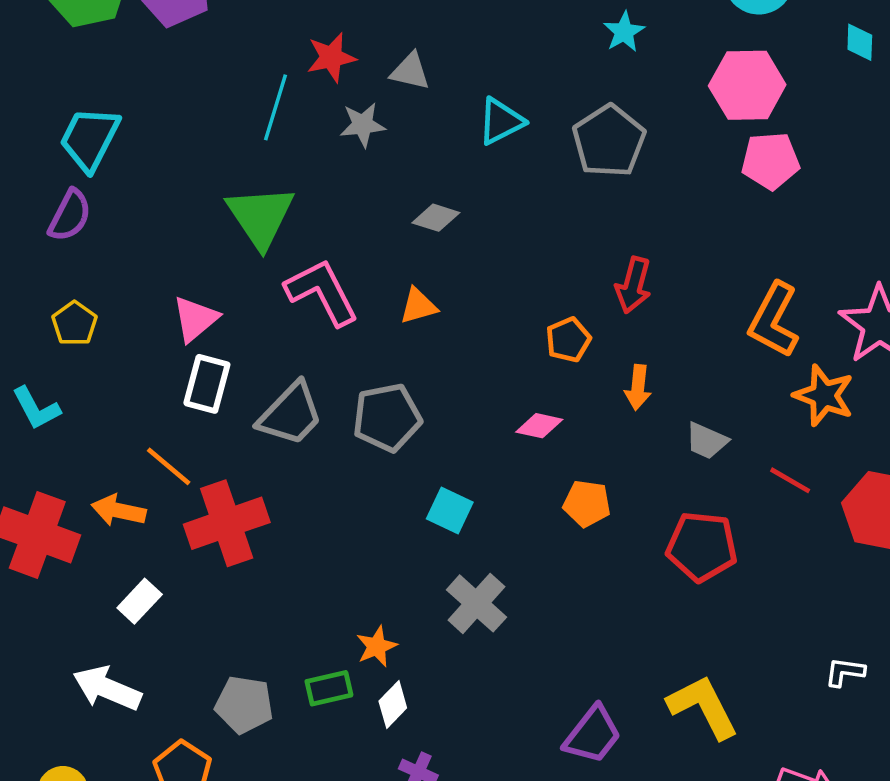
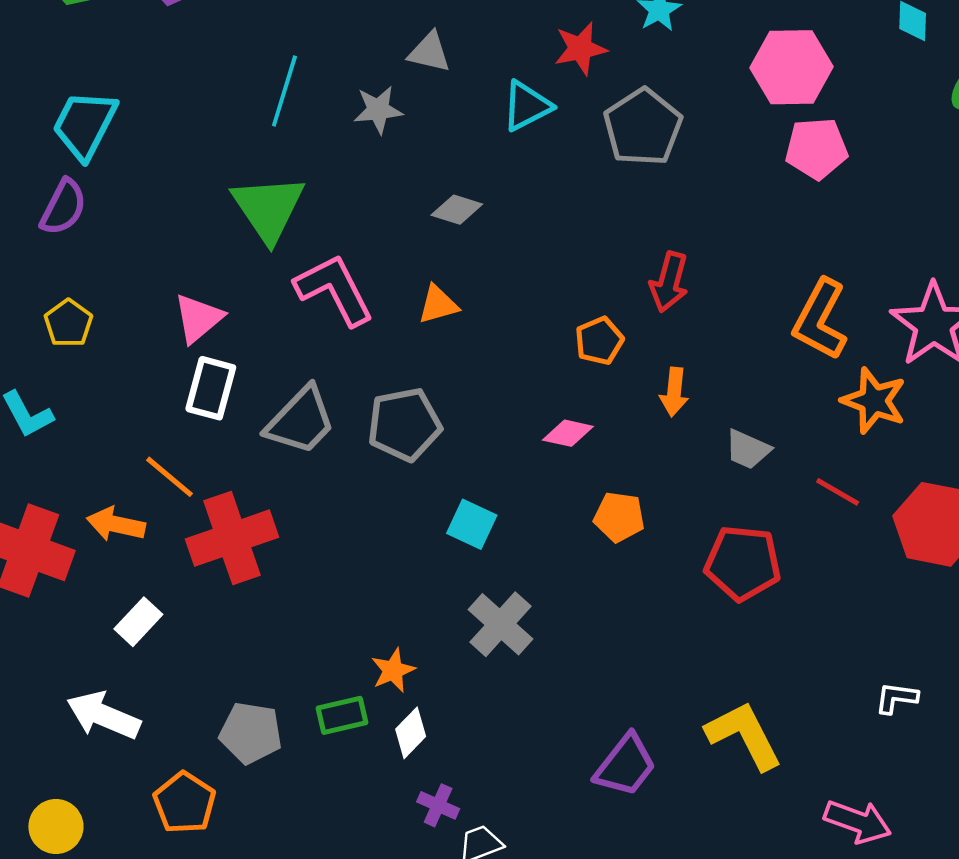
red star: (331, 57) -> (580, 49), moved

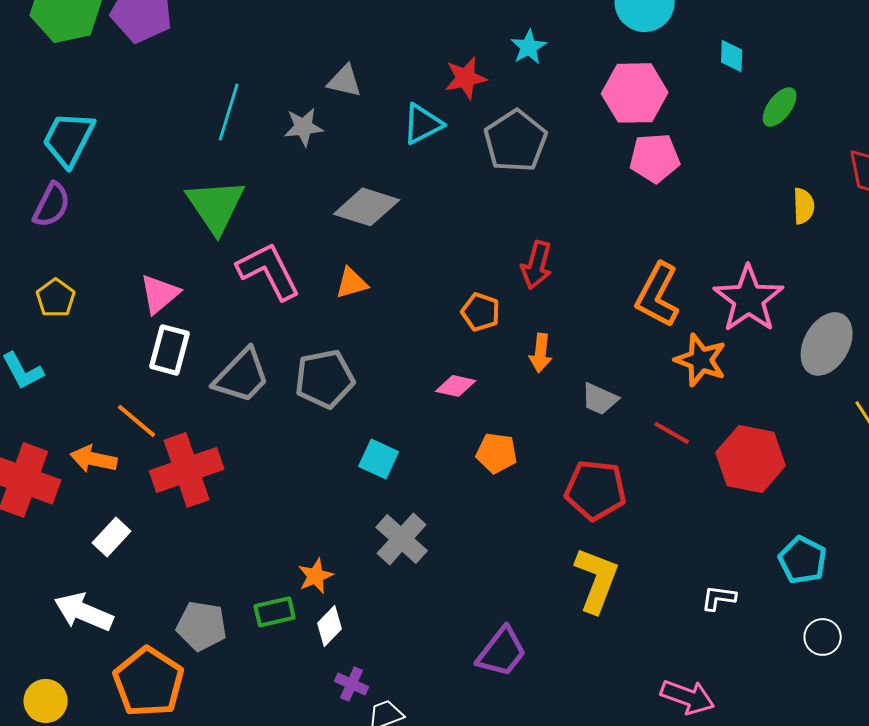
gray diamond: (457, 210) -> (367, 207), size x1.6
orange pentagon: (599, 341) -> (481, 312), turned -30
yellow L-shape: (744, 735) -> (597, 580), moved, turned 48
orange pentagon: (185, 803) -> (149, 682), size x1.4

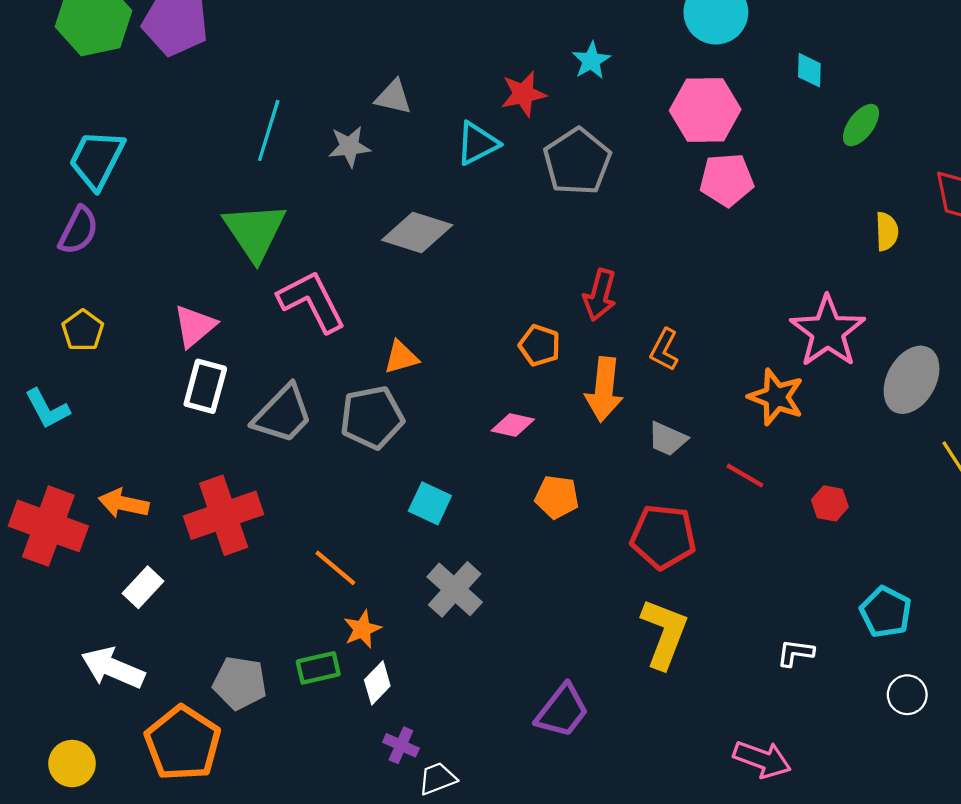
orange triangle: (352, 283) -> (401, 357), moved
orange L-shape: (658, 295) -> (664, 350), moved, size x0.6
orange arrow: (541, 353) -> (604, 389), size x1.5
orange line: (137, 421) -> (335, 568), moved
red hexagon: (751, 459) -> (830, 503), size x0.5

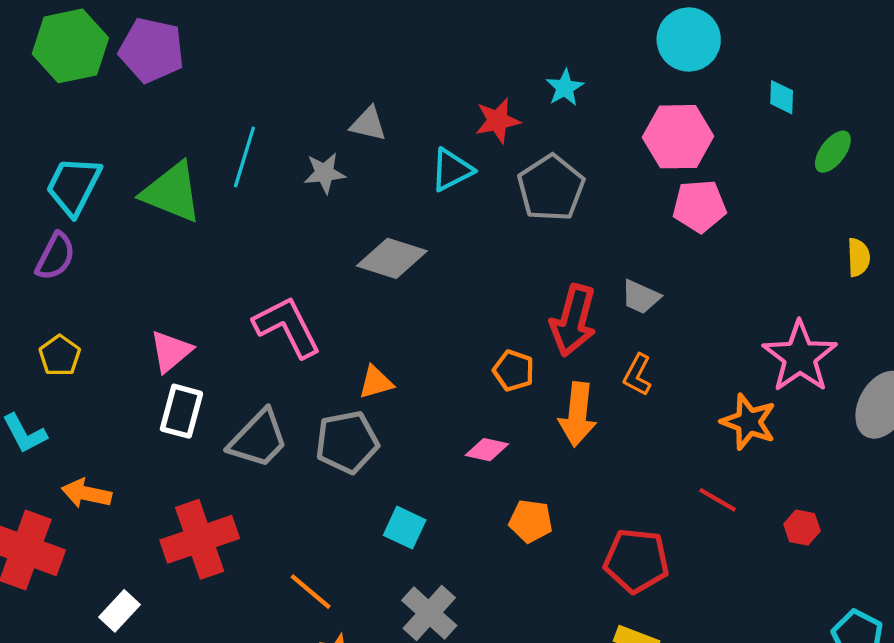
green triangle: (255, 231) -> (172, 192), moved, turned -34
red arrow: (600, 295) -> (573, 320), size x1.4
gray trapezoid: (668, 439) -> (641, 297), moved
orange arrow: (124, 503) -> (86, 493), moved

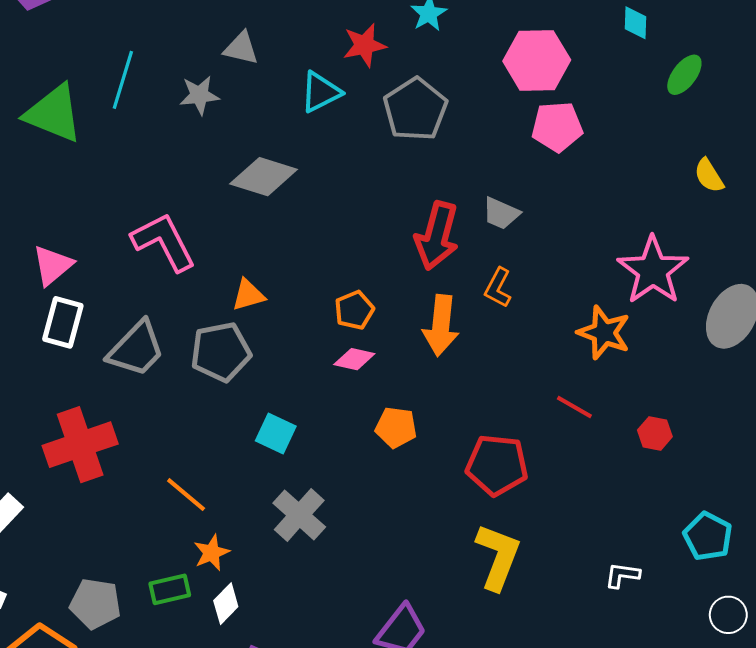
yellow semicircle: (859, 257) -> (709, 176), turned 150
orange pentagon: (514, 371) -> (354, 310), moved, turned 30

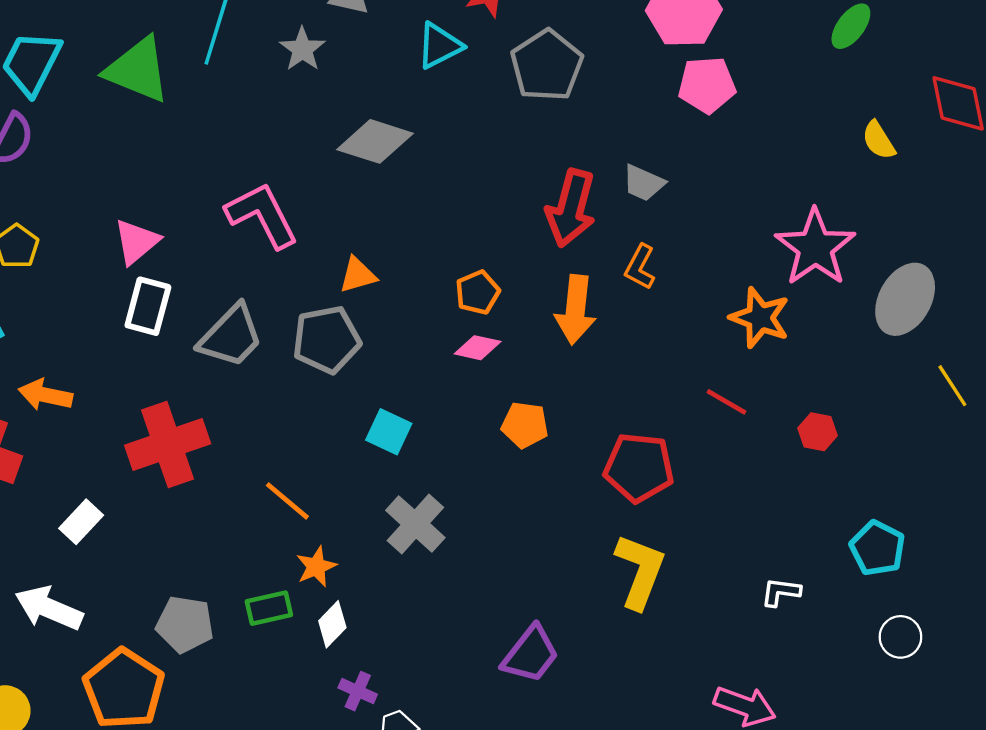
gray star: (199, 95) -> (302, 49), turned -30

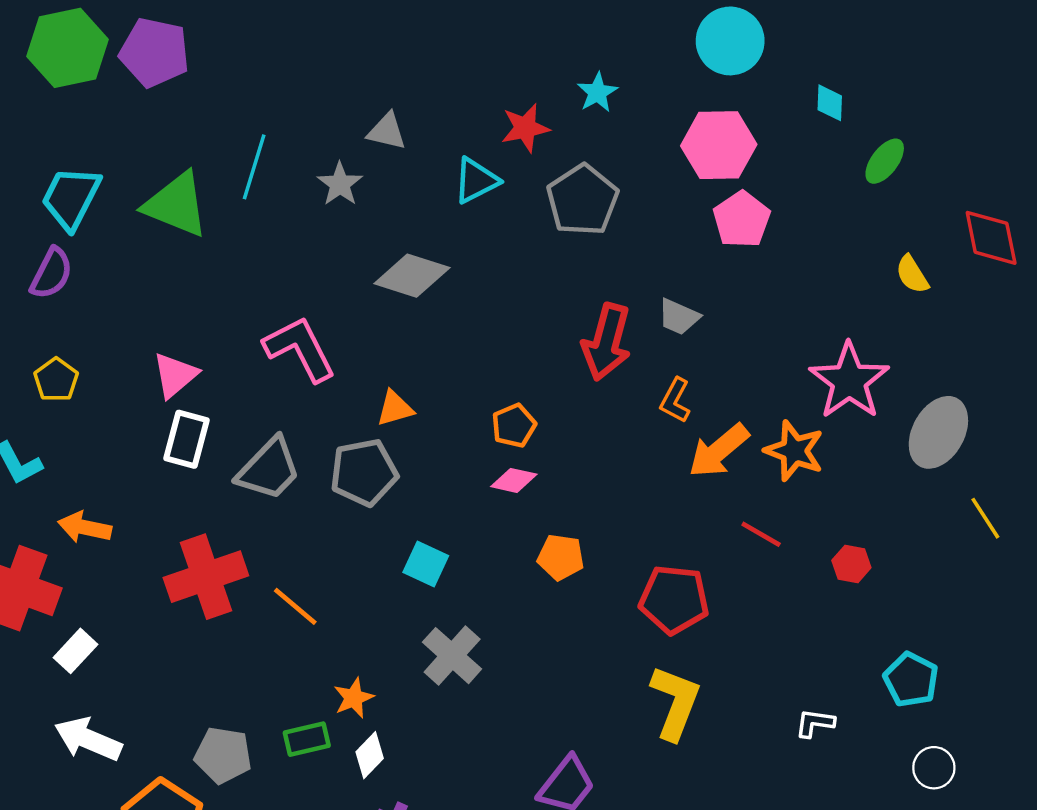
pink pentagon: (707, 85) -> (742, 220), turned -30
orange arrow: (576, 310) -> (719, 451), moved, turned 44
orange line: (287, 501) -> (295, 606), moved
white rectangle: (81, 522) -> (75, 651), moved

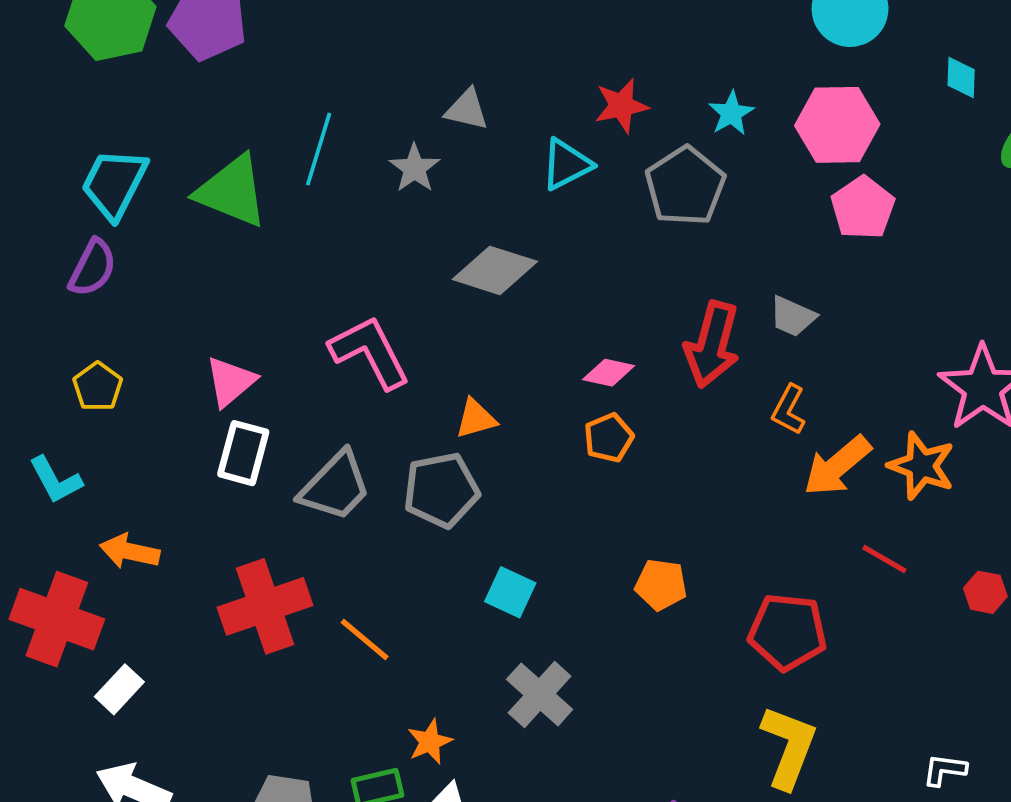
cyan star: (597, 92) -> (731, 113), moved
pink diamond: (514, 480) -> (609, 373), moved

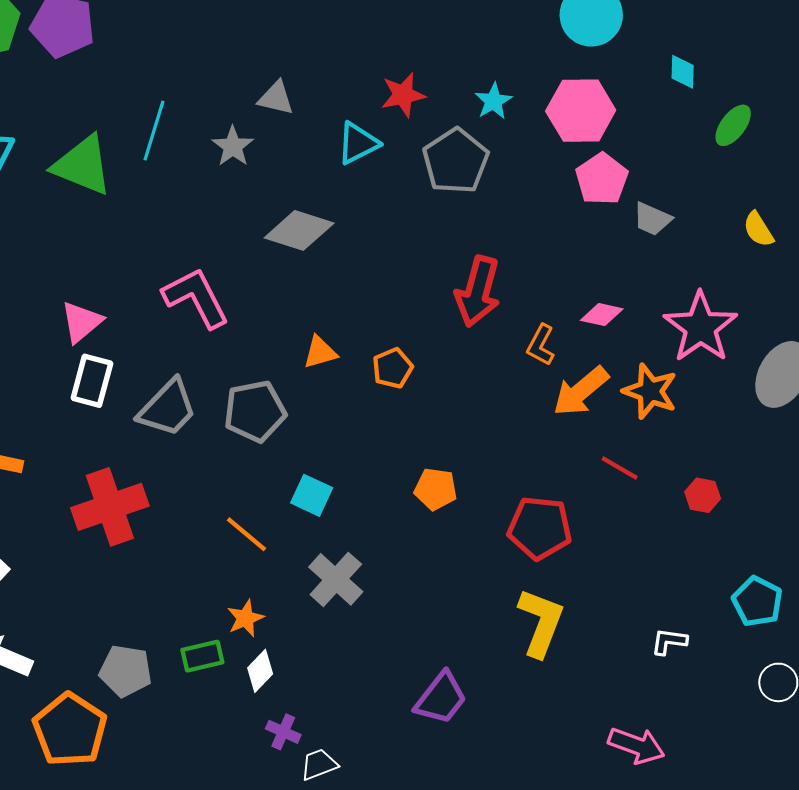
gray trapezoid: (793, 316) -> (652, 219), moved
pink diamond: (609, 373) -> (602, 315), moved
orange triangle: (476, 419) -> (320, 352), moved
orange line: (365, 640) -> (246, 534), moved

